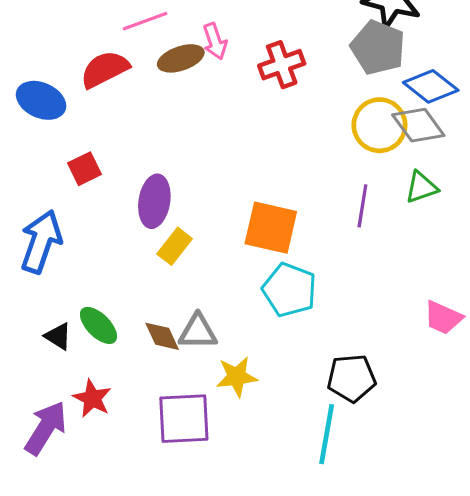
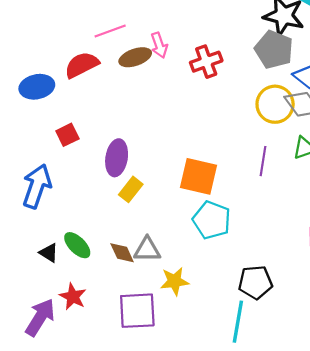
blue ellipse: (41, 100) -> (37, 87), turned -36

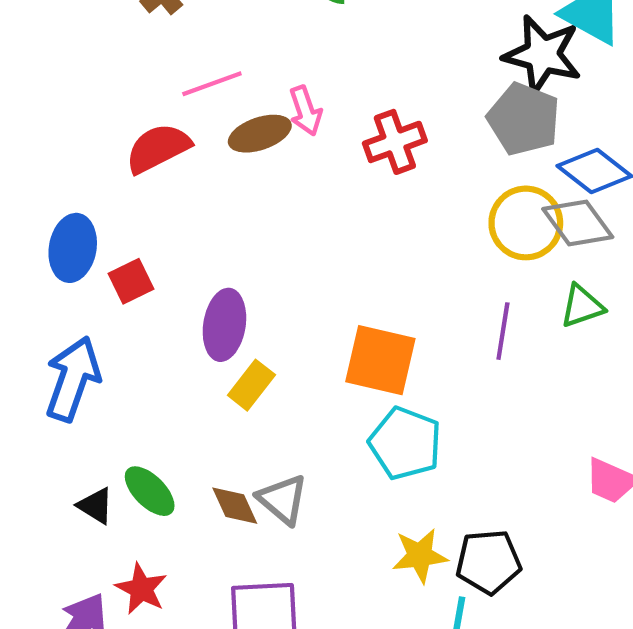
blue ellipse: (37, 87) -> (73, 248), moved, turned -68
gray triangle: (147, 250) -> (283, 499), turned 40
yellow star: (174, 281) -> (420, 556), moved

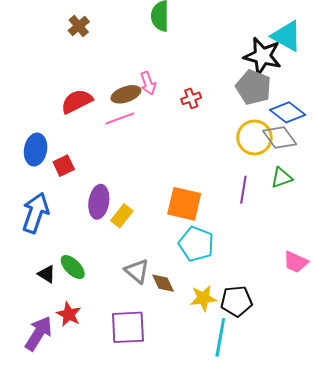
pink line: (212, 84) -> (120, 118), moved
red cross: (395, 142) -> (191, 98), size x0.7
purple ellipse: (224, 325) -> (99, 202), moved
brown diamond: (235, 506) -> (163, 283), moved

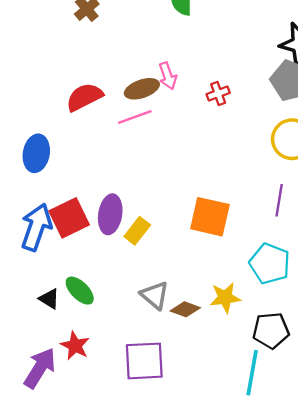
red square: (64, 166) -> (69, 218), moved, size x1.6
cyan pentagon: (196, 244) -> (270, 264), moved
brown diamond: (163, 283) -> (185, 309), turned -45
yellow star: (203, 298) -> (225, 298), moved

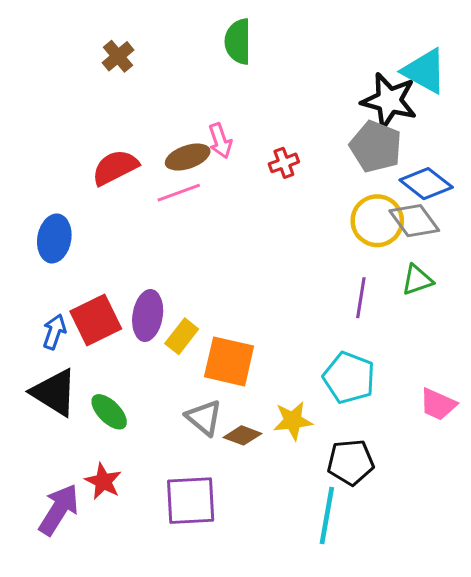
orange square: (210, 217) -> (229, 361), moved
blue arrow: (36, 227) -> (54, 332), size x0.6
black triangle: (49, 299) -> (54, 393), moved, size x1.8

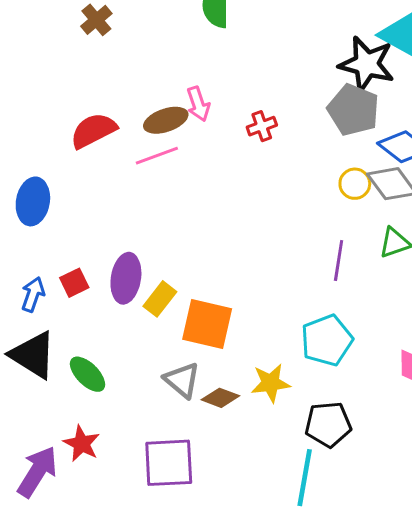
yellow circle: (377, 221) -> (355, 184), size x0.6
red square: (96, 320) -> (74, 283), size x0.6
cyan pentagon: (349, 378) -> (327, 340), turned 30

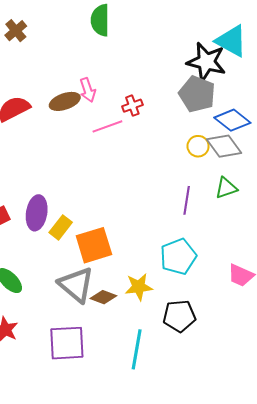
pink line: (157, 156) -> (107, 126), moved
orange square: (207, 324) -> (94, 245), turned -30
gray triangle: (182, 380) -> (76, 285), size x1.4
cyan line: (305, 478) -> (137, 349), moved

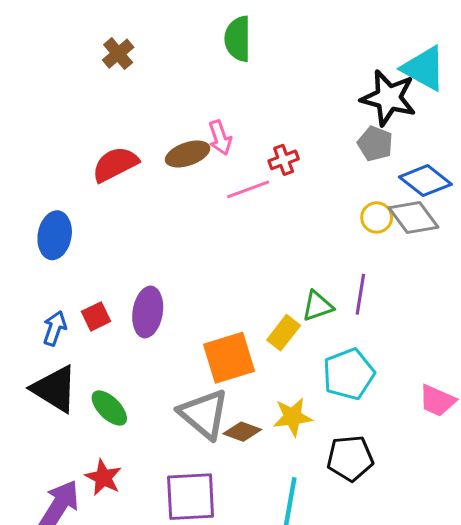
gray pentagon: (197, 94) -> (375, 144), size x0.7
green triangle: (226, 188) -> (318, 306), moved
yellow rectangle: (61, 227) -> (284, 333), moved

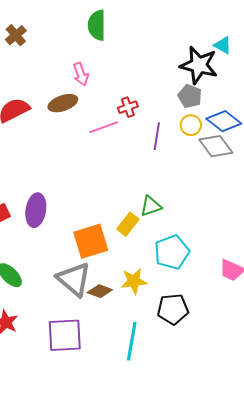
cyan triangle: (424, 68) -> (223, 45), size x0.6
pink arrow: (220, 138) -> (81, 74), moved
yellow circle: (377, 217) -> (191, 125), moved
purple line: (360, 294) -> (157, 136), moved

